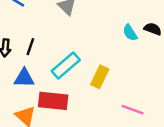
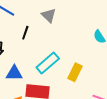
black line: (30, 47) -> (25, 33), moved

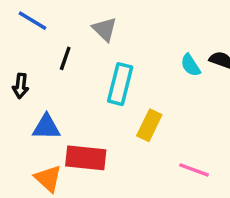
cyan rectangle: (48, 63) -> (120, 84), moved, turned -35

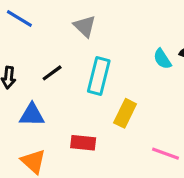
black line: (65, 58) -> (52, 73), moved, turned 35
red rectangle: (86, 158) -> (83, 143), moved, size x0.7

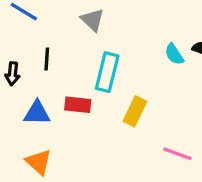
black line: (52, 73) -> (47, 59), moved, turned -50
red rectangle: (83, 143) -> (78, 105), moved

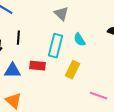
gray triangle: (93, 20) -> (61, 14), moved
cyan semicircle: (174, 54) -> (79, 40), moved

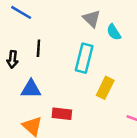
cyan semicircle: (79, 40) -> (114, 32), moved
red rectangle: (37, 66) -> (62, 114), moved

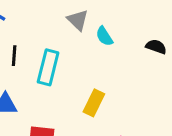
cyan rectangle: (84, 58) -> (48, 67), moved

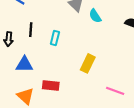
cyan rectangle: (48, 67) -> (55, 38), size x0.6

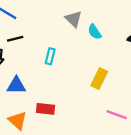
black line: (31, 30) -> (15, 39), moved, turned 72
yellow rectangle: (88, 63) -> (99, 78), moved

